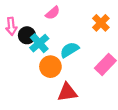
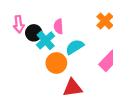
pink semicircle: (53, 13) -> (59, 26), moved, turned 128

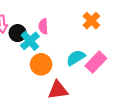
cyan semicircle: (75, 47) -> (76, 58), moved

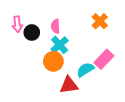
cyan cross: (30, 41) -> (60, 45), moved
cyan semicircle: (76, 58) -> (85, 70), moved

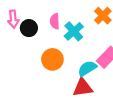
cyan cross: (60, 45) -> (74, 31), moved
red triangle: (69, 85) -> (83, 87), moved

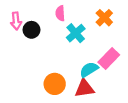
pink semicircle: (55, 21) -> (60, 13), moved
orange circle: (52, 59) -> (55, 84), moved

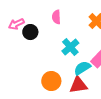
pink arrow: (16, 21) -> (16, 24), turned 70
cyan cross: (76, 33) -> (70, 47), moved

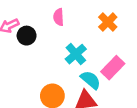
cyan semicircle: (82, 68) -> (91, 80), turned 72

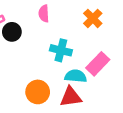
cyan cross: (76, 54) -> (61, 50), turned -35
cyan semicircle: (91, 80) -> (76, 76), turned -35

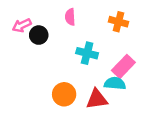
orange cross: (93, 18) -> (119, 22), turned -30
cyan semicircle: (76, 76) -> (115, 83), moved

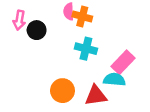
orange cross: (119, 22) -> (82, 17), moved
pink arrow: (22, 25) -> (19, 20), turned -54

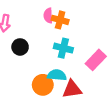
black circle: (37, 30) -> (20, 47), moved
cyan semicircle: (114, 79) -> (57, 75), moved

